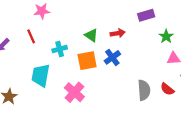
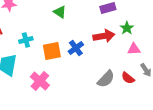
red arrow: (118, 33) -> (104, 36), moved, size x1.5
green triangle: (91, 35) -> (60, 12), moved
gray semicircle: (144, 90) -> (106, 79), turned 48

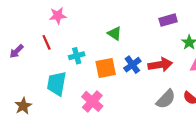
green triangle: (60, 12) -> (115, 33), moved
red arrow: (104, 36) -> (160, 65), moved

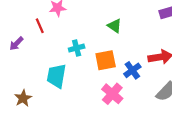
red line: (47, 42) -> (40, 26), moved
blue cross: (132, 65) -> (132, 70), moved
pink cross: (92, 101) -> (112, 94), moved

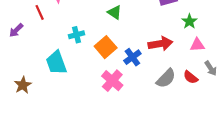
orange square: (106, 60) -> (106, 47), turned -30
cyan trapezoid: (57, 76) -> (56, 63), turned -30

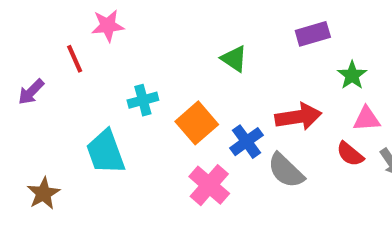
green triangle: (115, 12) -> (234, 59), moved
red semicircle: (191, 77) -> (350, 154), moved
gray semicircle: (166, 78) -> (286, 171), moved, turned 90

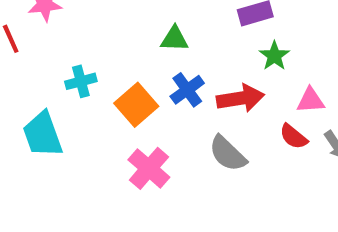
green triangle: (234, 59) -> (174, 39), turned -32
green star: (352, 75) -> (274, 56), moved
blue cross: (246, 142) -> (187, 90), moved

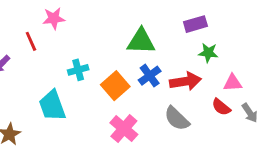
green triangle: (174, 39) -> (141, 41), size x1.5
green star: (274, 56) -> (208, 53), turned -30

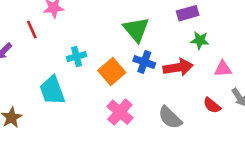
green triangle: (141, 41) -> (136, 29), turned 48
blue cross: (150, 76) -> (144, 62), turned -35
red semicircle: (221, 107) -> (212, 105), moved
gray semicircle: (177, 119) -> (170, 118), moved

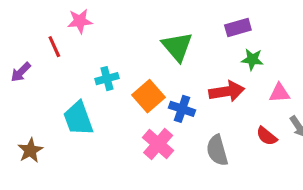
blue cross: (144, 62) -> (182, 109), moved
gray semicircle: (170, 118) -> (217, 150), turned 30

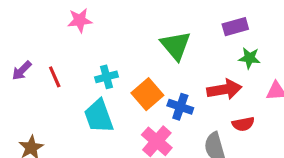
red line: (54, 47) -> (55, 77), moved
cyan trapezoid: (78, 118) -> (99, 116), moved
red semicircle: (267, 136) -> (243, 124), moved, turned -50

